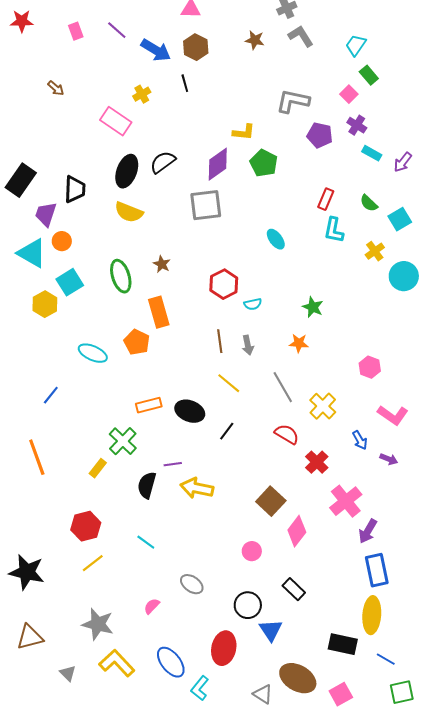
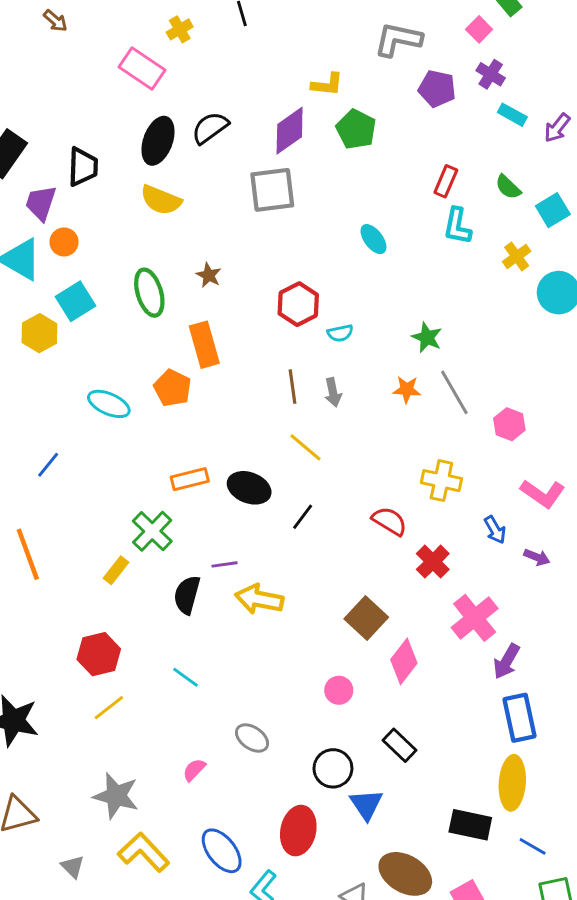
gray line: (283, 387) -> (454, 392), moved
yellow cross: (323, 406) -> (441, 481), turned -32

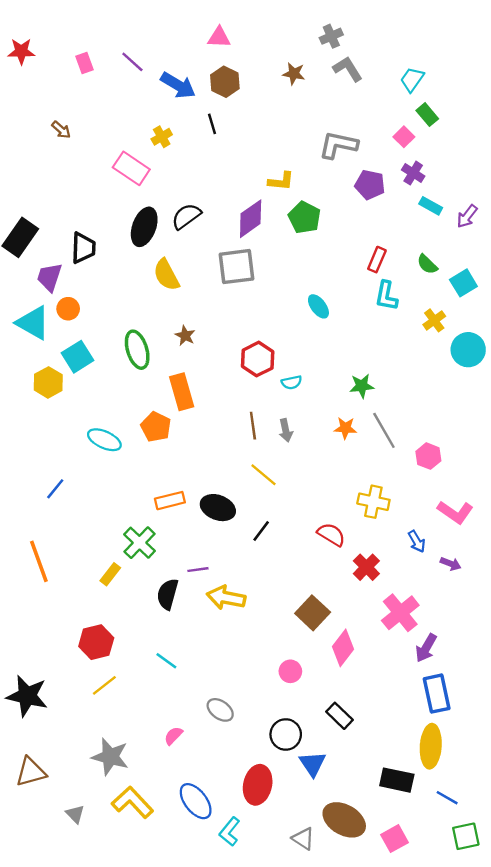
yellow semicircle: (161, 200) -> (166, 275), moved, turned 40
green star: (427, 337) -> (362, 386), turned -30

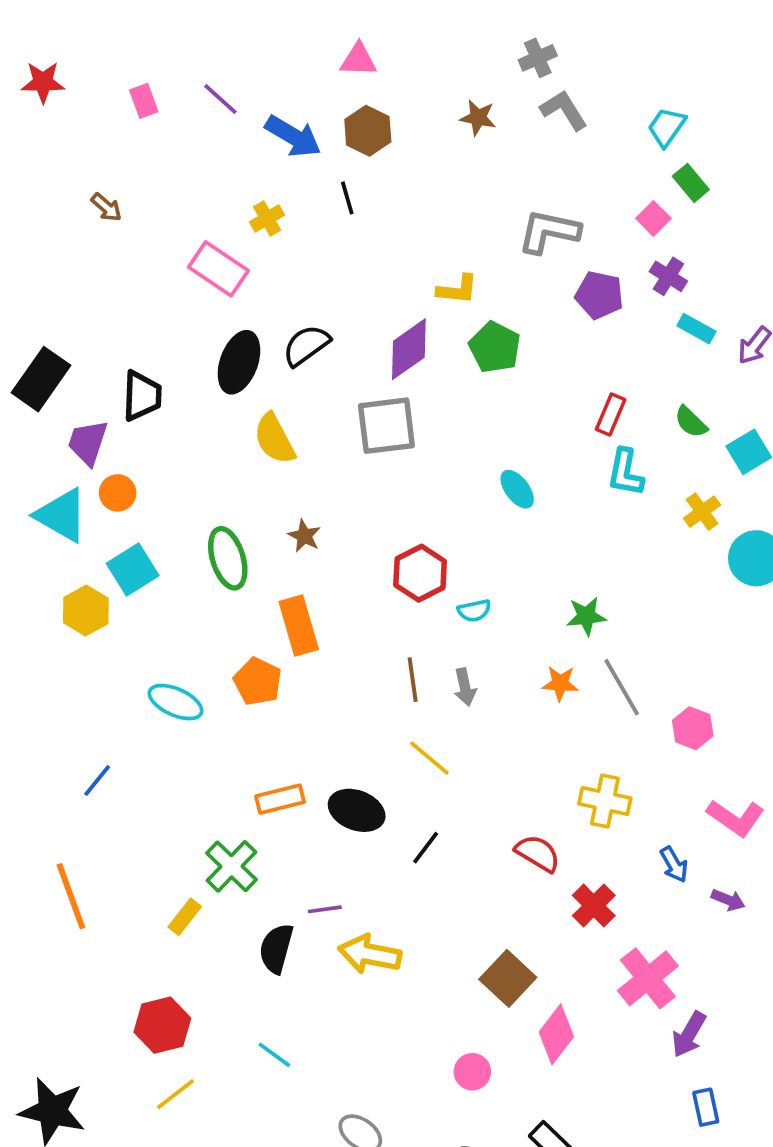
blue rectangle: (437, 694) -> (706, 1107), size x0.6

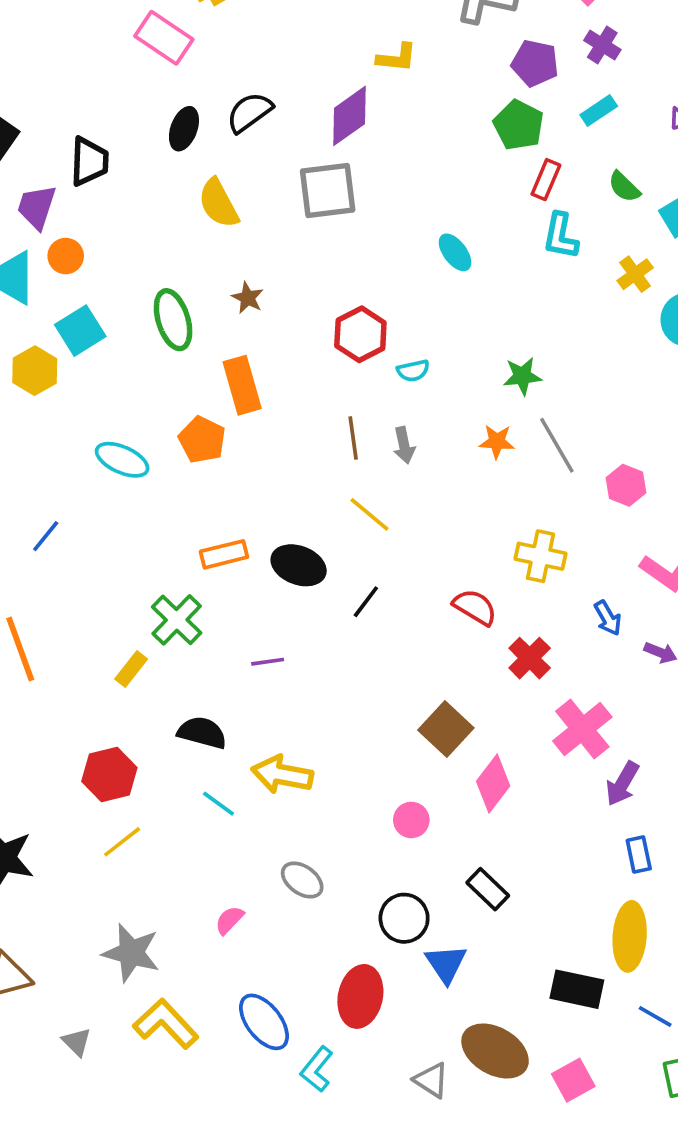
cyan rectangle: (696, 329) -> (599, 110), moved, turned -63
green pentagon: (495, 347) -> (519, 125), moved
black ellipse: (239, 362) -> (184, 129), size x0.7
black semicircle: (276, 948) -> (202, 733), moved, turned 90
yellow arrow: (370, 954) -> (282, 774), moved

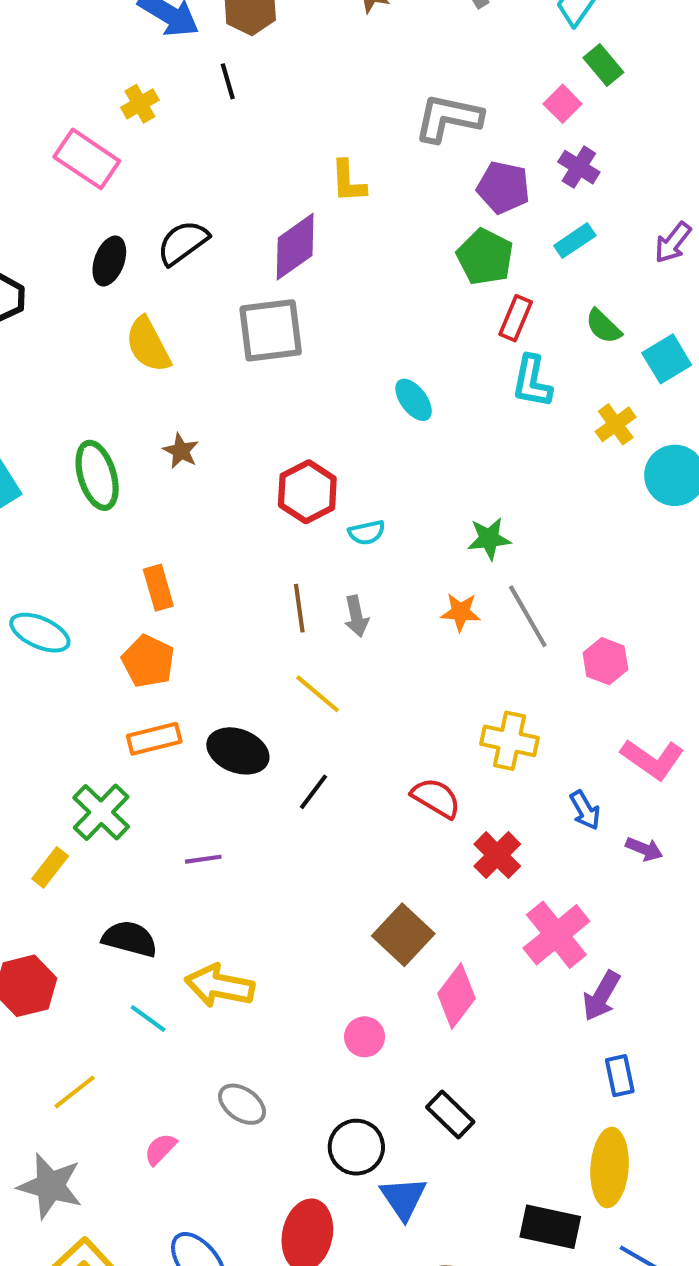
yellow L-shape: (397, 58) -> (348, 181), turned 81
orange rectangle: (242, 385) -> (158, 588), moved, size x0.7
orange pentagon: (202, 440) -> (148, 661), moved
yellow line: (122, 842) -> (75, 1092), moved

